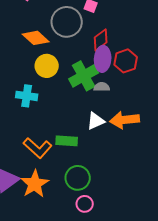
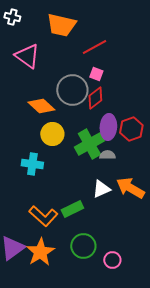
red diamond: (101, 40) -> (95, 98), moved
orange arrow: (125, 120) -> (130, 188), turned 36
green rectangle: (67, 141) -> (72, 209), turned -30
pink circle: (85, 204) -> (112, 260), moved

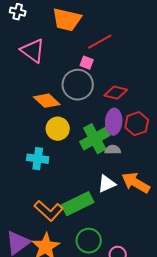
pink square: (96, 74) -> (87, 63), moved
red diamond: (95, 98) -> (116, 93), moved, turned 50
green rectangle: (72, 209) -> (78, 204), size x1.4

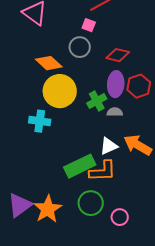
gray circle: (78, 85) -> (80, 47), size x0.7
yellow circle: (58, 129) -> (60, 91), size x1.4
green cross: (95, 139) -> (97, 101), size x0.7
orange L-shape: (49, 211) -> (103, 171), moved, turned -44

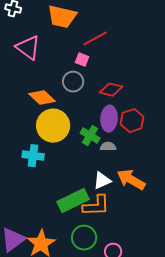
green cross: (97, 101) -> (90, 136), turned -30

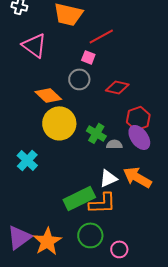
purple ellipse: (109, 119) -> (139, 137), moved, turned -40
cyan cross: (33, 156) -> (27, 160), moved, turned 35

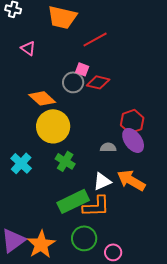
pink triangle: (34, 45) -> (28, 48), size x0.6
pink square: (88, 57) -> (82, 69), moved
red diamond: (117, 87) -> (98, 82), moved
green cross: (96, 133) -> (65, 161), moved

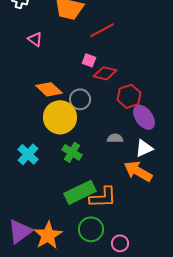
gray circle: (73, 82) -> (80, 99), moved
red hexagon: (132, 121) -> (129, 96), moved
purple ellipse: (133, 140) -> (144, 117), moved
white triangle: (102, 181) -> (144, 148), moved

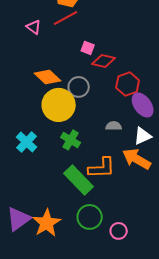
red line: (102, 30) -> (66, 18), moved
green rectangle: (80, 192) -> (79, 180), turned 72
orange L-shape: (103, 197) -> (102, 168), moved

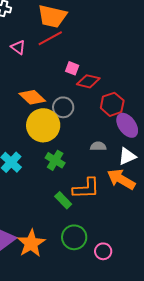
green rectangle: (79, 180) -> (63, 200), size x0.6

